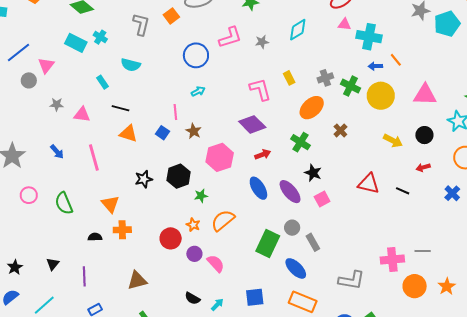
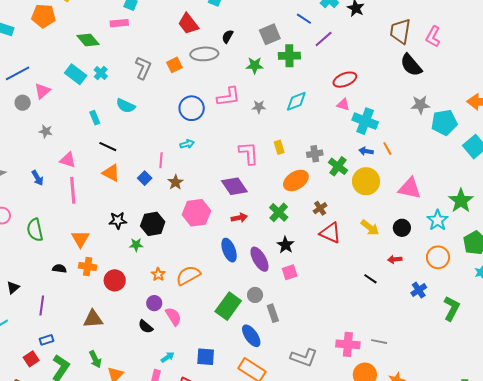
pink triangle: (82, 115) -> (68, 160), moved
red triangle: (369, 184) -> (330, 233), moved
green star: (201, 196) -> (136, 245), moved
red circle: (171, 238) -> (115, 280), moved
black semicircle: (192, 298) -> (146, 327), moved

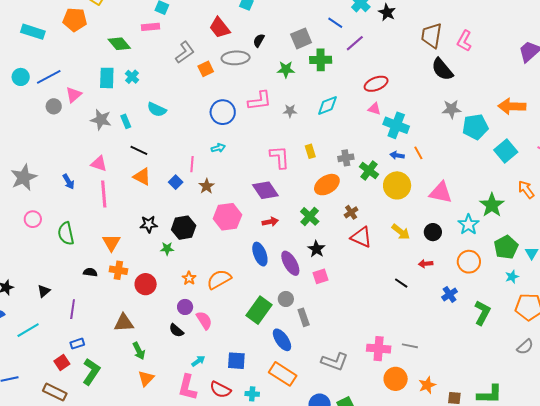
gray L-shape: (143, 68) -> (185, 52), moved, turned 30
cyan rectangle: (76, 74) -> (107, 78), turned 55
gray star: (46, 131) -> (101, 120), moved, size x1.5
green arrow: (95, 359) -> (139, 351), moved

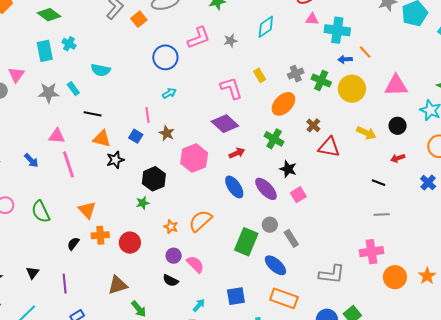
black star: (149, 224) -> (115, 160), moved
black semicircle: (90, 272) -> (73, 244), turned -48
gray line: (410, 346) -> (382, 214), moved

